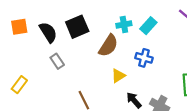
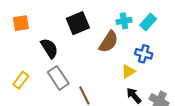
black semicircle: (48, 32) -> (49, 48), moved
gray rectangle: (57, 61) -> (58, 78), moved, size x1.5
yellow triangle: (118, 76) -> (128, 71), moved

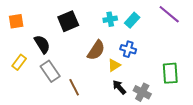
brown semicircle: (109, 42) -> (96, 50), moved
yellow rectangle: (21, 80) -> (19, 62), moved

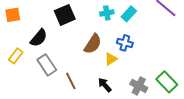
black semicircle: (42, 44) -> (39, 38), turned 72
green rectangle: (170, 73) -> (167, 82), moved, turned -40
black arrow: (119, 87) -> (105, 85), moved

